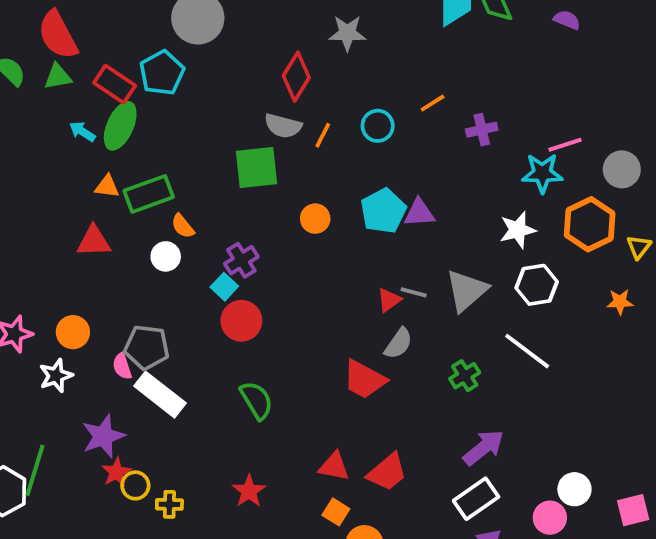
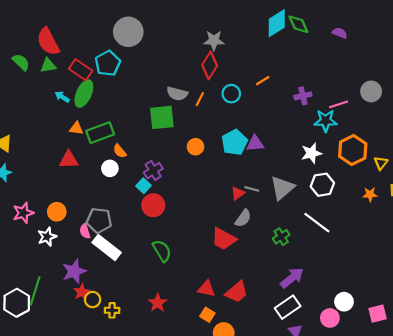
red diamond: (296, 77) -> (210, 65), moved
purple cross: (482, 130) -> (303, 96), moved
gray circle: (622, 169) -> (371, 91), moved

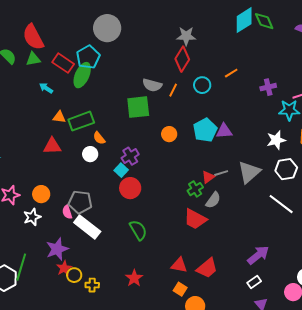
green ellipse: (84, 94) -> (82, 75), moved
gray line: (252, 189) -> (221, 173), turned -32
green cross: (281, 237) -> (195, 189), moved
white rectangle: (288, 307) -> (254, 282), size x0.6

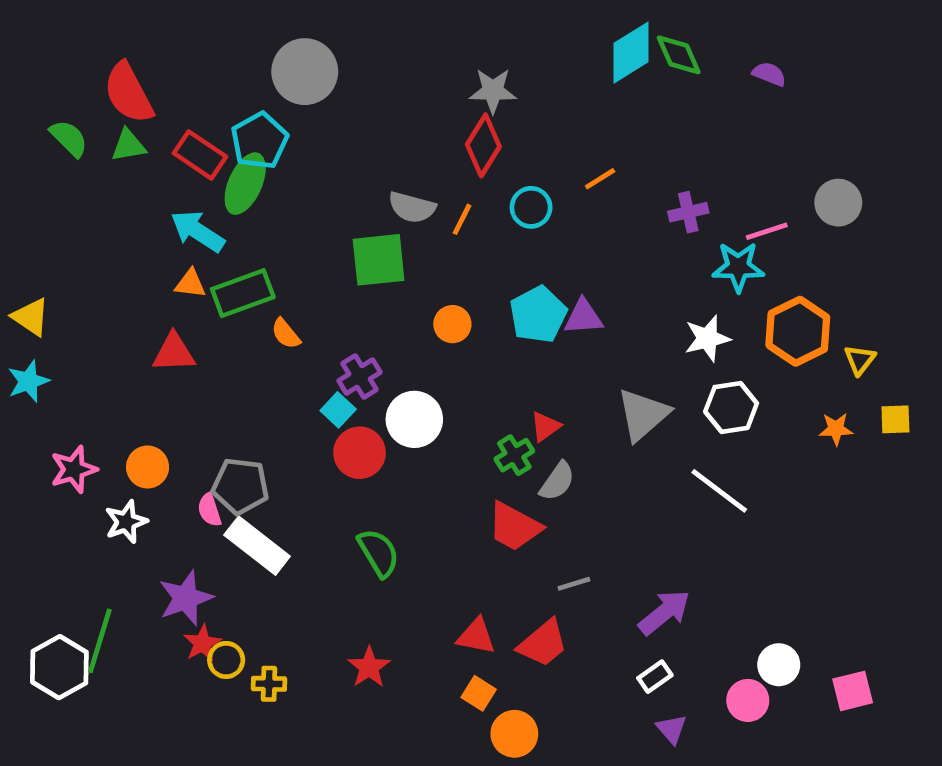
cyan arrow: (46, 88) -> (198, 231), moved, size x1.6
white circle: (90, 154) -> (414, 419), moved, size x1.5
gray line: (221, 173) -> (574, 584), moved

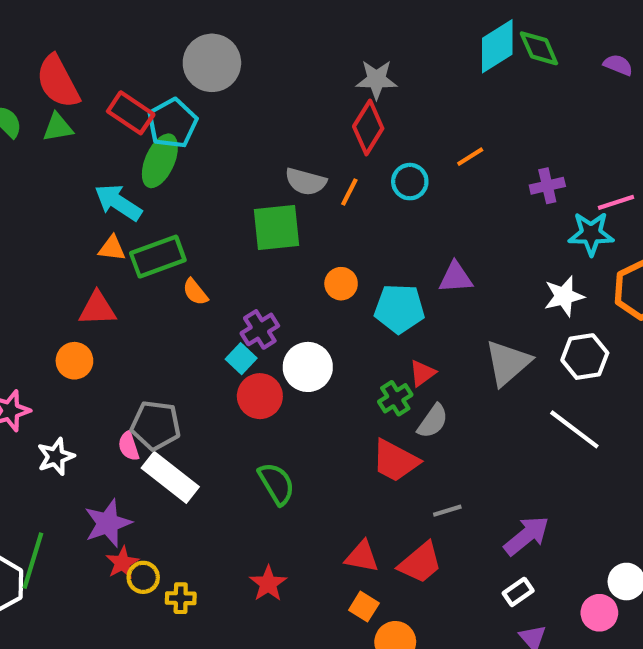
red rectangle: (200, 155) -> (131, 113), moved
cyan pentagon: (538, 315) -> (399, 309), moved, turned 30
orange circle: (148, 467) -> (74, 361), moved

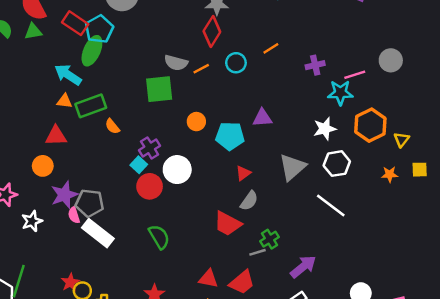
orange line: (349, 192) -> (201, 69), turned 35
green cross: (395, 398) -> (270, 239), moved
purple star: (108, 523) -> (64, 195), moved

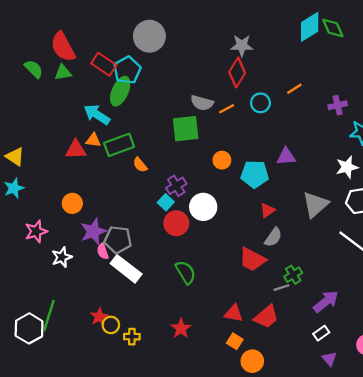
red triangle: (56, 136) -> (76, 150), moved

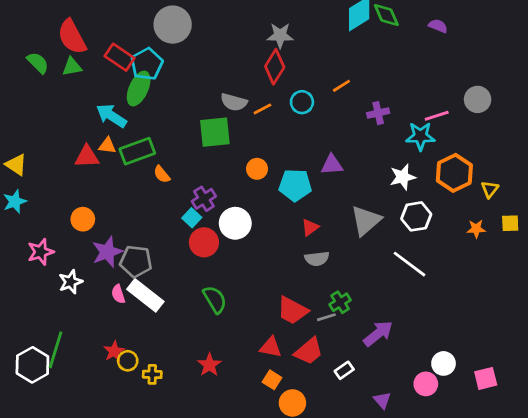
purple cross: (338, 105) -> (378, 113), moved
gray semicircle: (273, 237) -> (317, 259), turned 48
pink semicircle: (103, 251) -> (118, 294), moved
red trapezoid: (252, 259) -> (292, 310), moved
white rectangle: (321, 333) -> (344, 370), moved

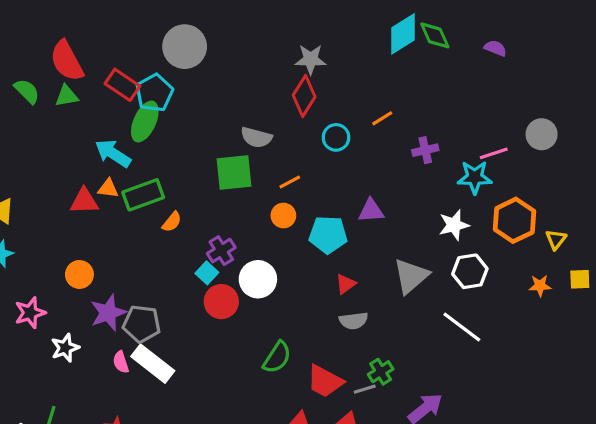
orange line: (262, 109) -> (290, 182), moved
orange semicircle: (162, 174) -> (172, 222), turned -102
green semicircle: (215, 300) -> (277, 357), moved, turned 64

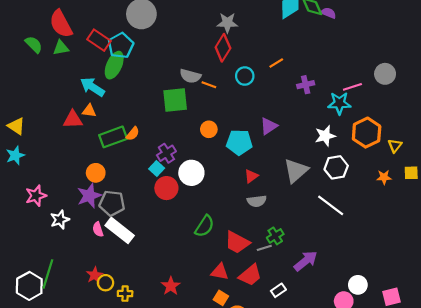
purple semicircle: (495, 48) -> (328, 13), moved
orange line: (290, 182) -> (209, 85), moved, turned 48
green rectangle: (143, 195) -> (113, 137), moved
purple triangle: (371, 211) -> (269, 126), turned -30
orange circle: (79, 274) -> (96, 173), moved

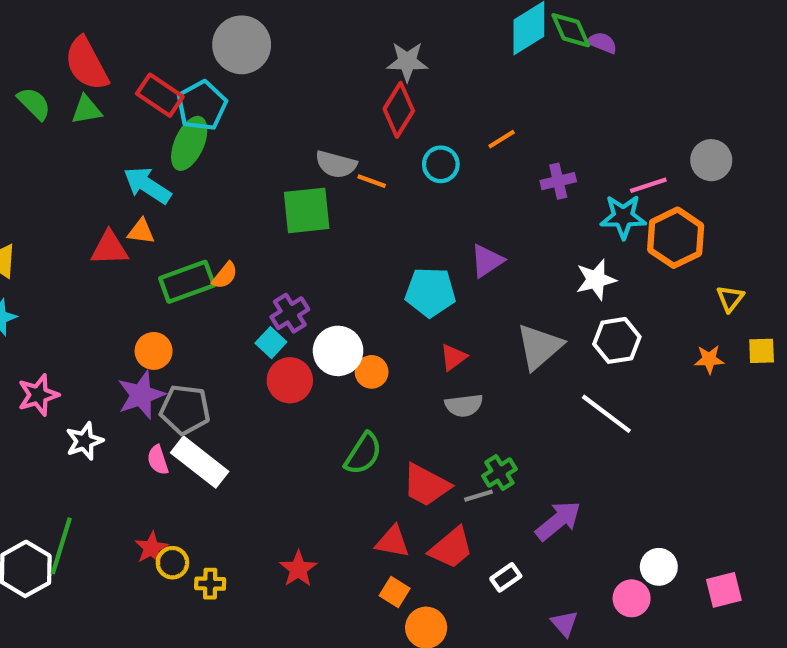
orange circle: (209, 129) -> (372, 372), moved
orange hexagon: (367, 133) -> (676, 238), moved

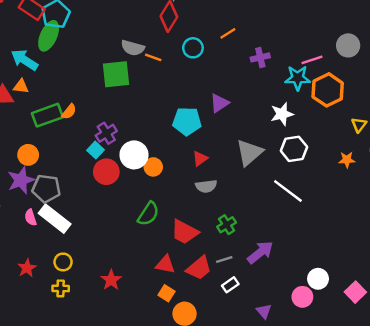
gray line: (479, 496) -> (224, 260), moved
yellow circle: (172, 563) -> (63, 262), moved
pink square: (724, 590) -> (355, 292), turned -30

